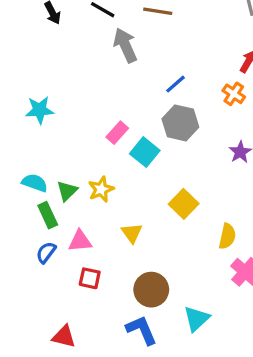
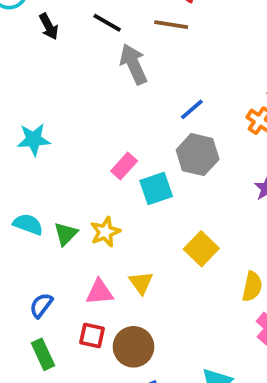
cyan square: (145, 152) -> (156, 189), turned 32
green rectangle: (48, 215) -> (43, 354), moved
pink triangle: (80, 241) -> (100, 292), moved
brown circle: (151, 290) -> (134, 347), moved

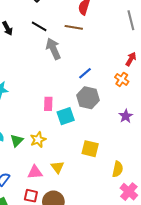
pink rectangle: (124, 166) -> (48, 104), turned -40
yellow square: (201, 249) -> (90, 149), turned -30

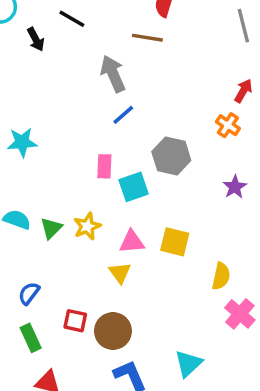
black line: (39, 26) -> (72, 19), moved
blue line: (85, 73) -> (123, 115), moved
pink triangle: (35, 172) -> (132, 242), moved

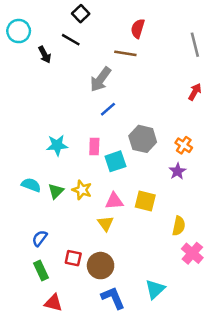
gray arrow: (113, 74) -> (101, 79), turned -120
orange cross: (228, 125) -> (184, 145), moved
cyan star: (22, 142) -> (57, 145), moved
purple star: (235, 187) -> (177, 171), moved
yellow star: (87, 226) -> (82, 190), turned -30

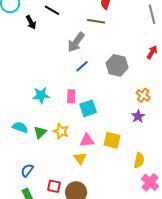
gray hexagon: (143, 139) -> (117, 65), moved

